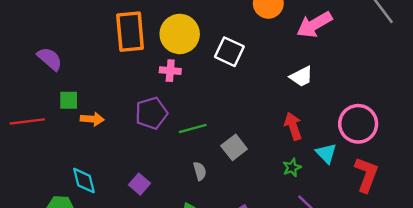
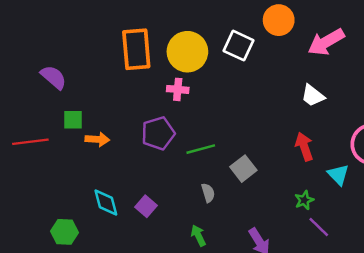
white square: (229, 52) -> (239, 46), moved
white trapezoid: (301, 77) -> (313, 96), turned 65
green star: (292, 168) -> (304, 200), moved
cyan diamond: (84, 181) -> (106, 203), moved

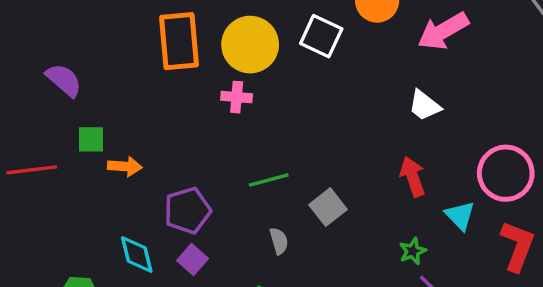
purple pentagon: (158, 133) -> (187, 210), moved

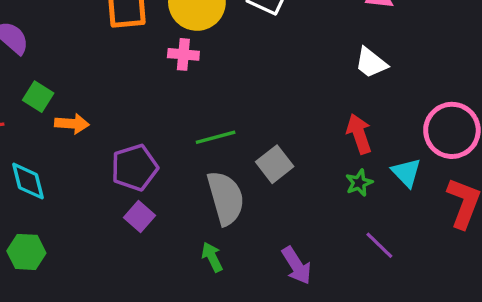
green square: (91, 139) -> (38, 97), turned 32
gray semicircle: (279, 241) -> (226, 198), size x2.0
green star: (413, 251) -> (359, 183), moved
cyan diamond: (137, 254) -> (28, 181), moved

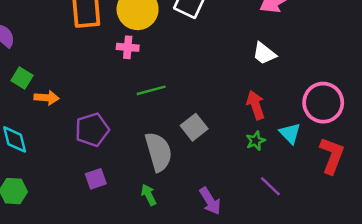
green line: (216, 137) -> (151, 90), moved
purple square: (140, 217) -> (96, 179), moved, turned 30

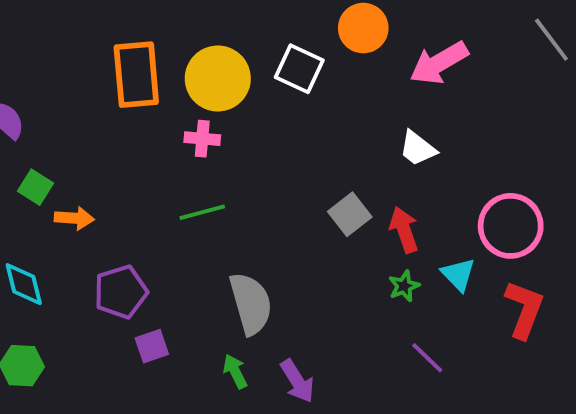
green line: (151, 90) -> (202, 212), moved
gray square: (194, 127) -> (350, 214), moved
purple pentagon: (92, 130) -> (121, 292), moved
purple arrow: (210, 201) -> (297, 381), moved

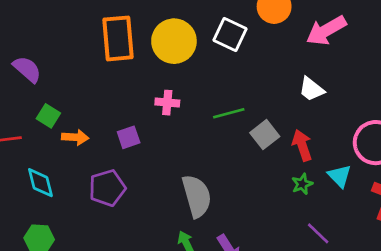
pink cross: (202, 139) -> (167, 103), moved
green line: (202, 212) -> (229, 113), moved
purple square: (152, 346) -> (129, 137), moved

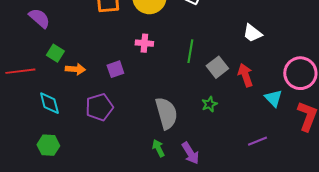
green line: (229, 113) -> (190, 51), turned -65
green star: (302, 184) -> (209, 104), moved
purple line: (318, 233) -> (257, 141), turned -66

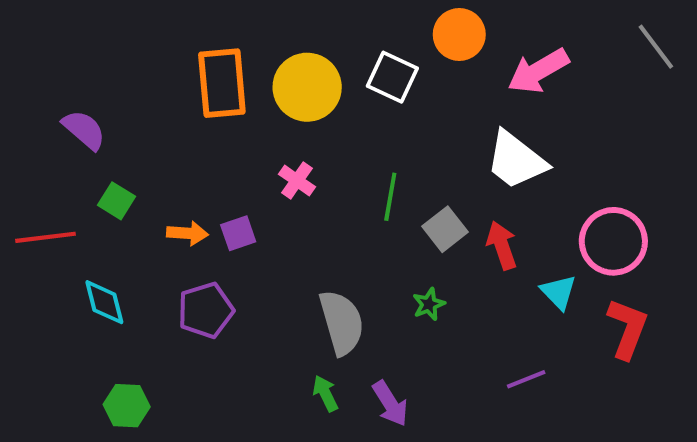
white trapezoid: (252, 33) -> (516, 160), size x1.6
pink cross: (144, 43) -> (297, 181), turned 30
orange arrow: (75, 69) -> (187, 233), moved
green hexagon: (48, 145) -> (127, 406), moved

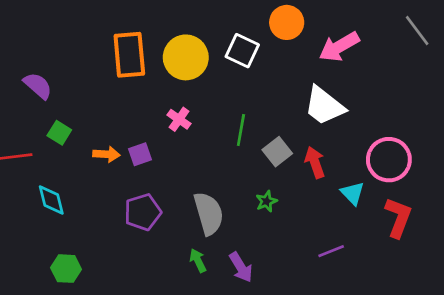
purple pentagon: (206, 310) -> (143, 212), moved

